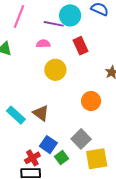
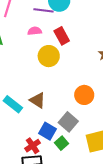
red rectangle: (81, 46) -> (62, 36), moved
orange circle: (91, 101) -> (84, 95), moved
gray square: (81, 139) -> (68, 122), moved

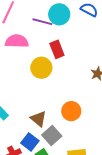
pink semicircle: (35, 31) -> (17, 41), moved, size x1.6
brown triangle: (38, 100) -> (38, 119), moved

